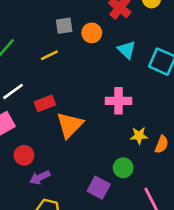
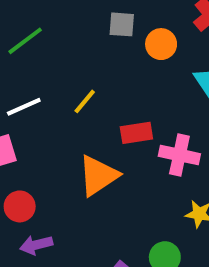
yellow line: (49, 55) -> (85, 101), moved, turned -36
red rectangle: (45, 103) -> (136, 133), moved

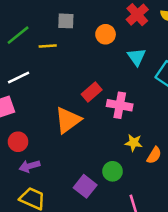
gray square: (122, 24) -> (66, 21), moved
yellow line: (85, 101) -> (48, 46), moved, turned 48
red rectangle: (136, 133) -> (92, 92), turned -30

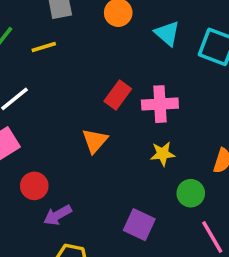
orange triangle: (68, 120) -> (95, 141), size x0.7
yellow star: (134, 143) -> (163, 154), moved
green circle: (113, 171) -> (191, 193), moved

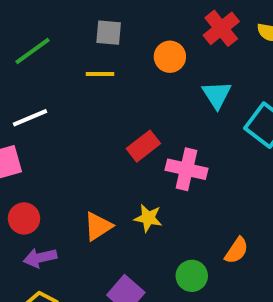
yellow line: (44, 47) -> (100, 74), moved
orange triangle: (95, 141) -> (98, 226), moved
yellow star: (163, 154) -> (148, 218), moved

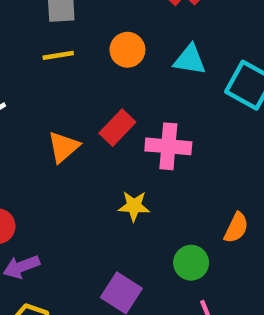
orange circle: (170, 57) -> (127, 50), moved
cyan triangle: (217, 95) -> (190, 60), turned -40
orange triangle: (98, 226) -> (63, 147), moved

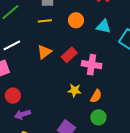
orange triangle: (63, 147) -> (44, 52), moved
orange semicircle: (236, 228) -> (96, 96), moved

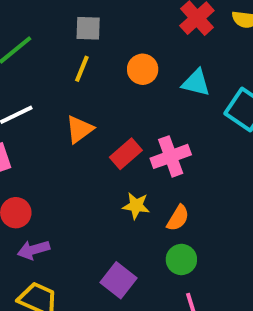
yellow line: (45, 21) -> (82, 69), turned -64
red rectangle: (69, 55) -> (126, 154), moved
pink cross: (92, 65) -> (171, 156), turned -30

